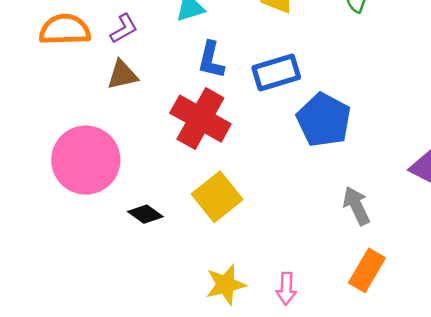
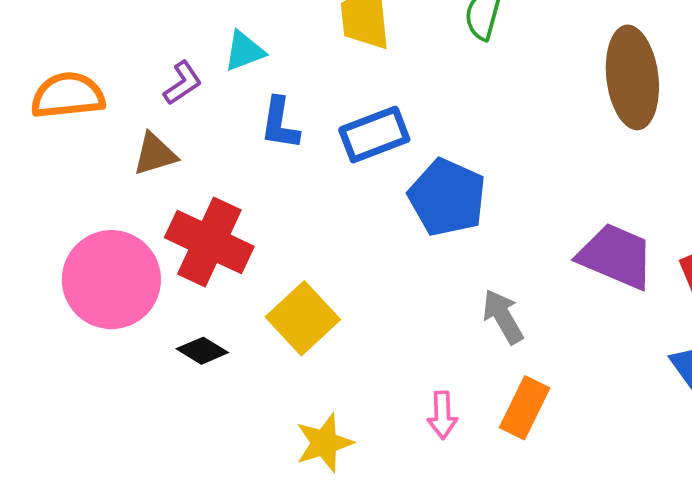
purple L-shape: (124, 29) -> (183, 83), moved
red cross: (200, 119) -> (209, 242), moved
pink arrow: (286, 289) -> (442, 415), moved

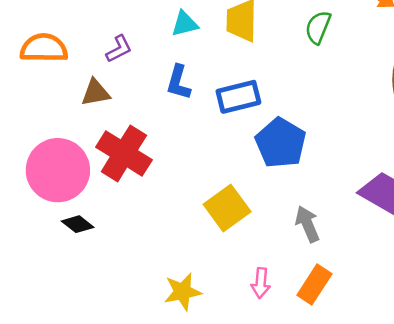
cyan triangle: (244, 51) -> (185, 24), moved
yellow square: (303, 318) -> (227, 208), moved
black diamond: (202, 351) -> (78, 224), moved

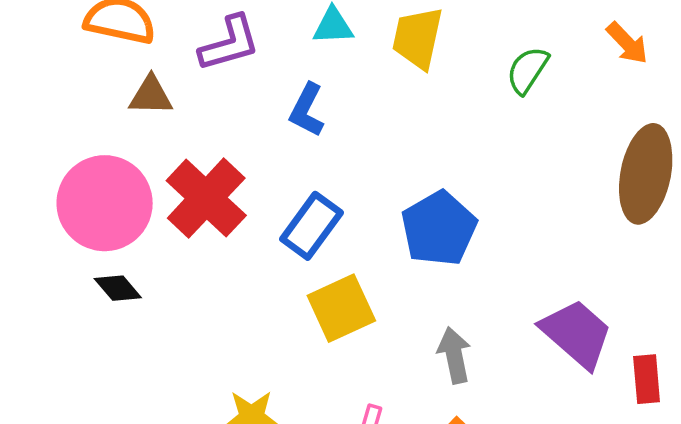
purple L-shape: (119, 49) -> (229, 43), size x1.5
brown triangle: (96, 93) -> (151, 95), moved
blue rectangle: (238, 97) -> (311, 226), moved, turned -51

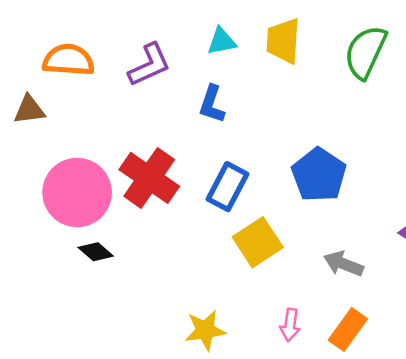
green semicircle: (527, 70) -> (365, 52), size x1.5
brown triangle: (151, 95) -> (29, 110), moved
gray arrow: (454, 355) -> (344, 264), turned -48

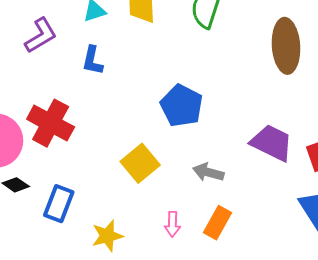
blue rectangle: (228, 187) -> (59, 204), moved

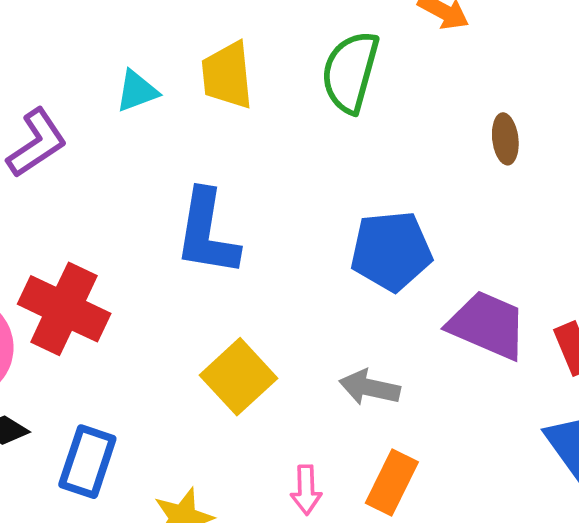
brown ellipse: (286, 46) -> (505, 139), size x0.5
blue L-shape: (92, 60) -> (207, 233), moved, size x1.6
blue pentagon: (182, 106) -> (391, 251), moved, turned -30

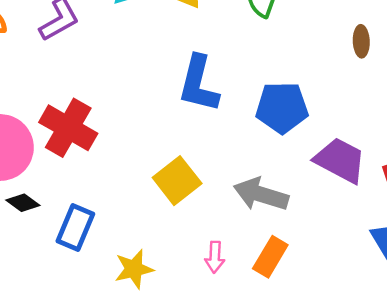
blue L-shape: (207, 233) -> (199, 84), moved
gray arrow: (370, 388) -> (261, 194), size x1.4

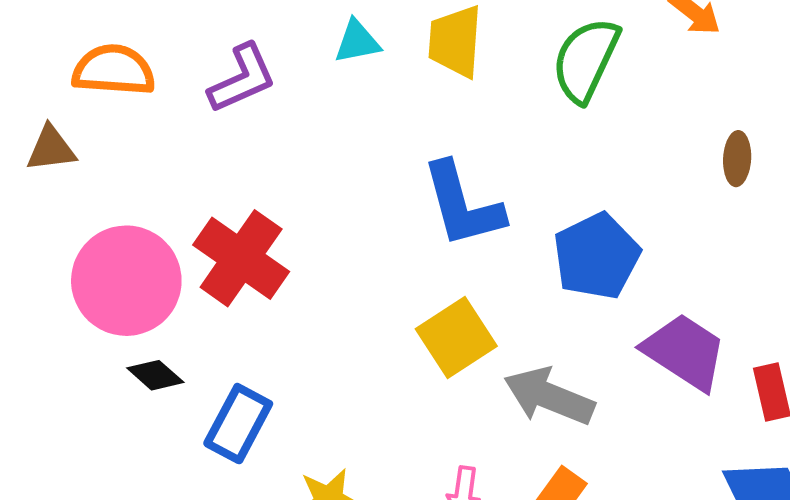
blue L-shape: (199, 84) -> (463, 205), turned -34
blue pentagon: (282, 108) -> (597, 256), turned -30
yellow square: (177, 181) -> (456, 338), moved

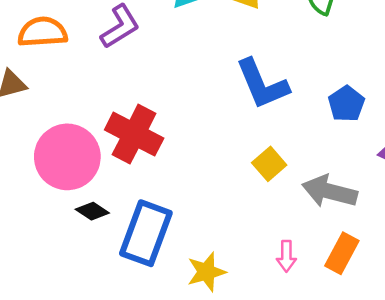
blue pentagon: (597, 256) -> (346, 104), size x0.7
yellow square: (456, 338) -> (269, 164), size x0.7
blue rectangle: (238, 424) -> (146, 233), size x1.4

